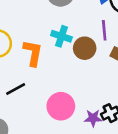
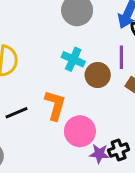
orange L-shape: (33, 53) -> (55, 105), moved
pink circle: (61, 106) -> (80, 131), moved

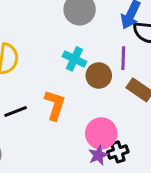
pink circle: (80, 131) -> (101, 133), moved
purple star: (99, 154) -> (98, 155), turned -30

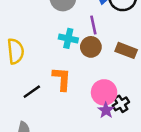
purple line: (123, 58) -> (93, 25), moved

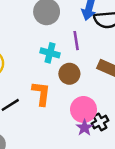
brown circle: (91, 47) -> (69, 74), moved

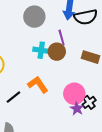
brown circle: (69, 74) -> (57, 52), moved
orange L-shape: (41, 94) -> (38, 85), turned -35

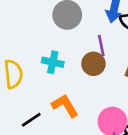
cyan cross: (41, 50) -> (53, 62), moved

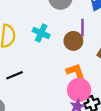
orange L-shape: (65, 106) -> (76, 73), moved

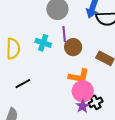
purple line: (83, 28) -> (64, 34), moved
orange L-shape: (76, 73) -> (79, 76), turned 125

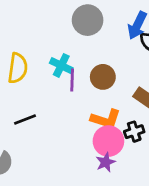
purple line: (64, 34) -> (72, 80), moved
black cross: (96, 102) -> (134, 132), moved

